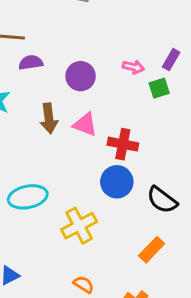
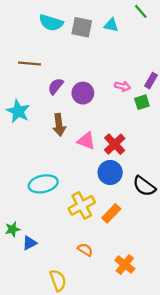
purple semicircle: (31, 63) -> (56, 86), moved, turned -42
pink triangle: (85, 124) -> (86, 141), moved
red cross: (123, 144) -> (115, 144), turned 35
orange rectangle: (152, 250) -> (111, 213), moved

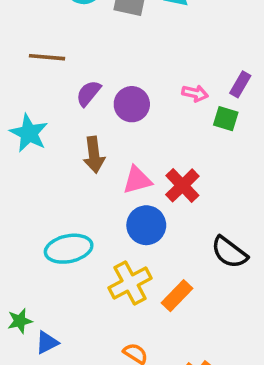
green square: (142, 102) -> (226, 119), turned 35
pink triangle: (86, 141) -> (137, 180), turned -36
blue circle: (110, 173) -> (146, 225), moved

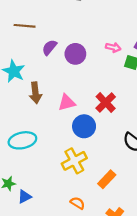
brown arrow: (94, 155) -> (35, 93), moved
pink triangle: (137, 180) -> (67, 103), moved
cyan ellipse: (69, 249) -> (22, 140), moved
orange rectangle: (177, 296) -> (107, 179), moved

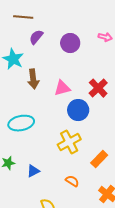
purple semicircle: (49, 47) -> (36, 37), moved
blue triangle: (25, 197) -> (33, 171), moved

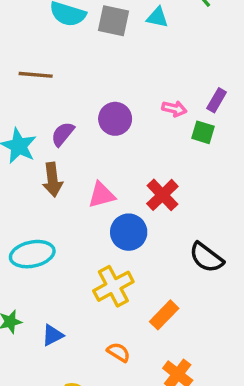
purple semicircle: (36, 37) -> (63, 134), moved

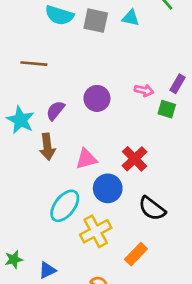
cyan ellipse: (32, 254) -> (65, 206), moved, turned -40
black semicircle: (206, 257) -> (152, 208), moved

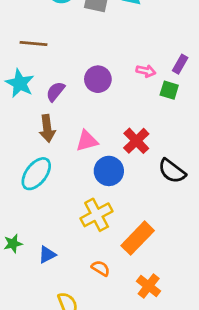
cyan star: (20, 120) -> (20, 83), moved
cyan ellipse: (65, 206) -> (36, 174), moved
black semicircle: (152, 208) -> (172, 171), moved
orange rectangle: (136, 254) -> (138, 238), size x1.4

